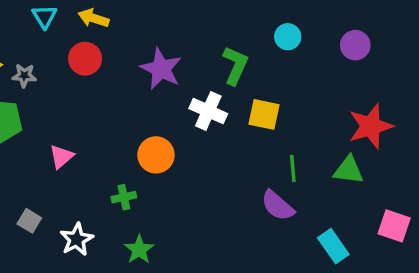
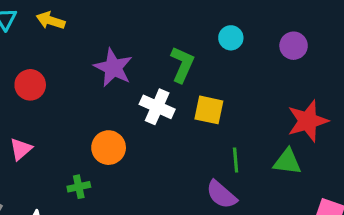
red circle: (85, 59) -> (30, 85), moved

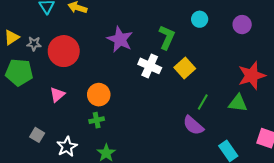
red circle: (30, 85) -> (64, 51), size x1.5
yellow square: (209, 110) -> (185, 68), turned 36
orange circle: (109, 148) -> (99, 95), moved
green line: (236, 160) -> (203, 102), turned 35

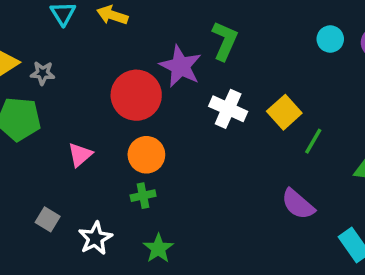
cyan circle: (200, 19) -> (330, 39), moved
green L-shape: (167, 37) -> (225, 41), moved
red circle: (64, 51) -> (136, 95), moved
green line: (203, 102) -> (313, 141), moved

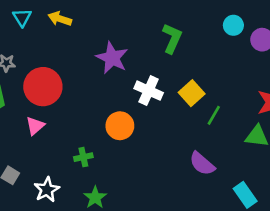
cyan circle: (330, 39) -> (233, 25), moved
green L-shape: (225, 41) -> (172, 38), moved
red circle: (136, 95) -> (43, 87), moved
orange circle: (146, 155) -> (120, 126), moved

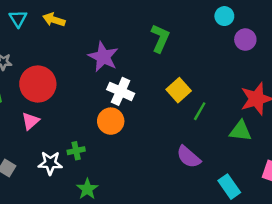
cyan circle: (233, 25) -> (224, 16), moved
white cross: (149, 91) -> (121, 91), moved
white star: (47, 190) -> (50, 163), moved, turned 30

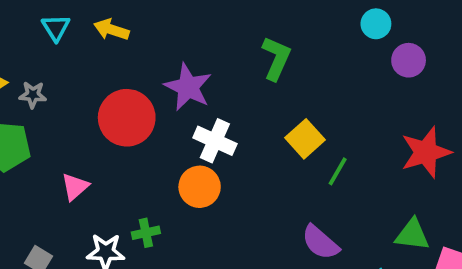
red circle: (38, 84) -> (127, 118), moved
green triangle: (240, 131) -> (412, 235), moved

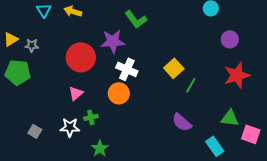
green L-shape: (276, 58) -> (136, 19), moved, turned 120
purple circle: (409, 60) -> (230, 39), moved
purple star: (188, 87) -> (113, 41), turned -30
pink triangle: (75, 187) -> (76, 93), moved

